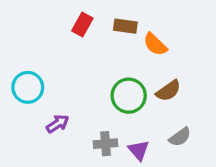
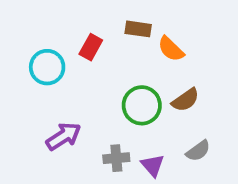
red rectangle: (82, 25) -> (91, 47), moved
cyan circle: (28, 87) -> (47, 67), moved
purple arrow: (58, 124) -> (63, 136), size x1.4

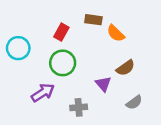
cyan circle: (47, 67) -> (18, 48), moved
green circle: (142, 105) -> (63, 63), moved
purple triangle: (153, 165) -> (103, 84), moved

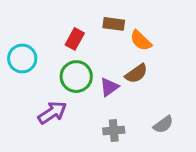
brown semicircle: (126, 68) -> (136, 74), moved
purple triangle: (103, 84) -> (109, 87), moved, turned 35
gray cross: (79, 107) -> (114, 131), moved

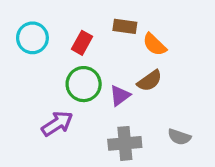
cyan circle: (22, 58) -> (32, 38), moved
gray semicircle: (163, 125) -> (179, 137), turned 55
gray cross: (114, 131) -> (125, 143), size x1.4

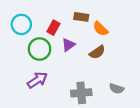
green circle: (84, 84) -> (40, 49), moved
purple triangle: (120, 96) -> (68, 45), moved

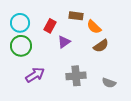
green circle: (40, 49) -> (21, 46), moved
brown semicircle: (97, 52) -> (101, 46), moved
gray cross: (81, 93) -> (76, 76), moved

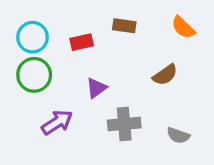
red rectangle: (50, 26) -> (82, 42), turned 48
orange semicircle: (94, 27) -> (183, 27), moved
purple triangle: (64, 42) -> (96, 88), moved

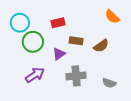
brown rectangle: (124, 26) -> (76, 41), moved
red rectangle: (82, 42) -> (58, 23), moved
green circle: (34, 75) -> (33, 42), moved

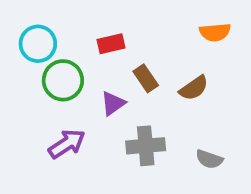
orange semicircle: (112, 17) -> (215, 32), turned -49
brown rectangle: (76, 41) -> (146, 78), turned 48

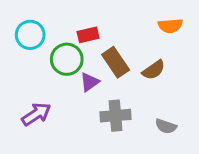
brown rectangle: (146, 78) -> (116, 62), size x1.4
green circle: (63, 80) -> (67, 59), moved
purple arrow: (67, 144) -> (36, 114), moved

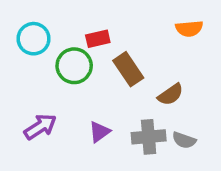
brown semicircle: (154, 70) -> (171, 95), moved
purple triangle: (90, 82) -> (100, 132), moved
gray cross: (116, 116) -> (149, 137), moved

